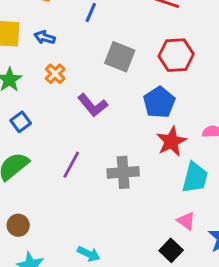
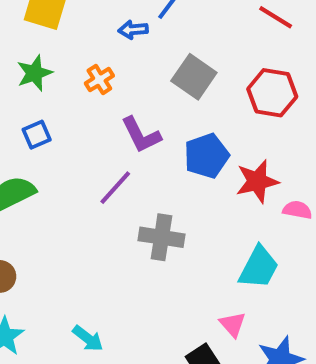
blue arrow: (45, 37) -> (133, 30), moved, turned -36
blue pentagon: (159, 102) -> (206, 156), moved
red star: (171, 141) -> (257, 181), moved
purple line: (71, 165) -> (115, 188), moved

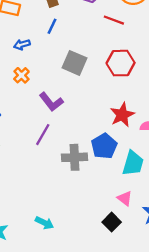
blue arrow: (133, 30) -> (22, 45), moved
blue pentagon: (206, 156) -> (104, 146), moved

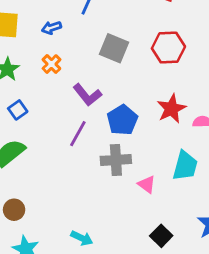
blue pentagon: (104, 146) -> (122, 120), moved
pink triangle: (125, 198) -> (147, 184), moved

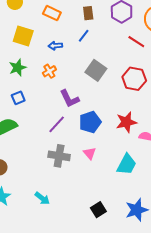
gray cross: (116, 160) -> (59, 156), moved
pink triangle: (147, 184) -> (90, 153), moved

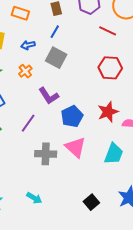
gray square: (96, 70) -> (56, 58), moved
purple line: (57, 124) -> (28, 123), moved
pink triangle: (90, 153) -> (75, 147), size x1.6

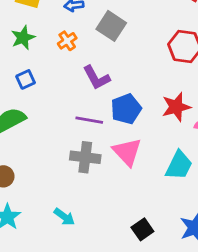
purple line: (28, 123) -> (89, 120), moved, turned 60

